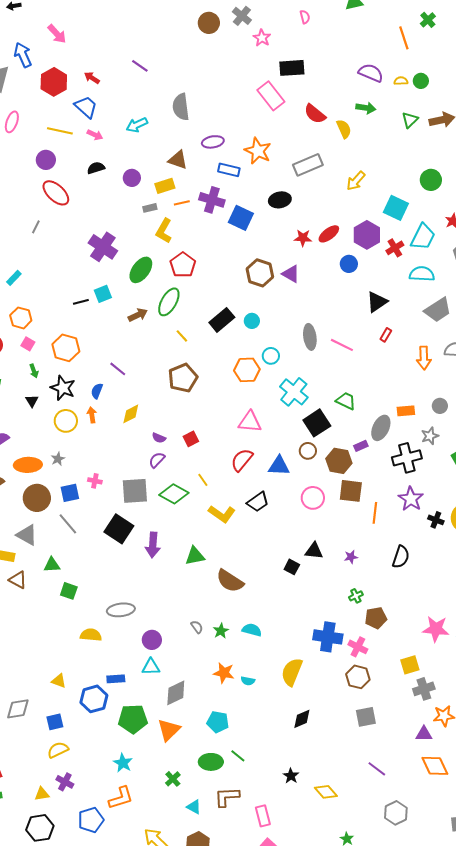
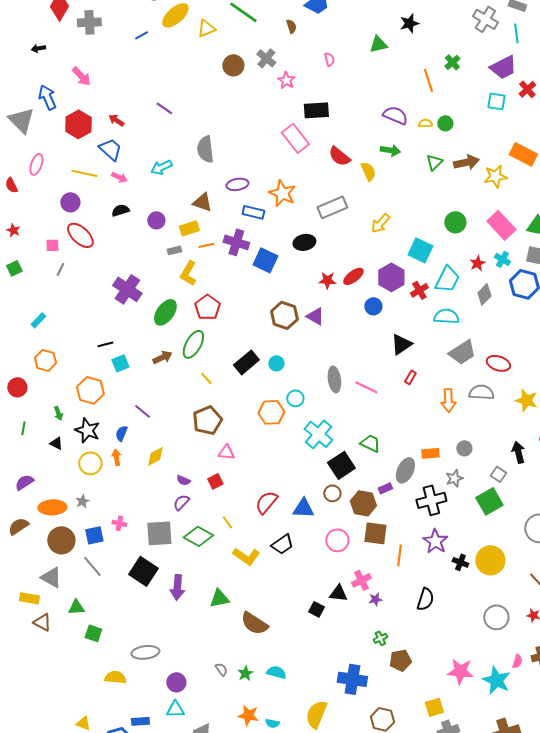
cyan square: (103, 294) -> (120, 363), moved
pink square: (28, 344) -> (52, 245), moved, turned -32
black triangle: (32, 401) -> (56, 443), turned -32
pink triangle: (250, 422) -> (226, 452), moved, size x0.7
pink cross: (358, 647) -> (361, 580), moved, turned 36

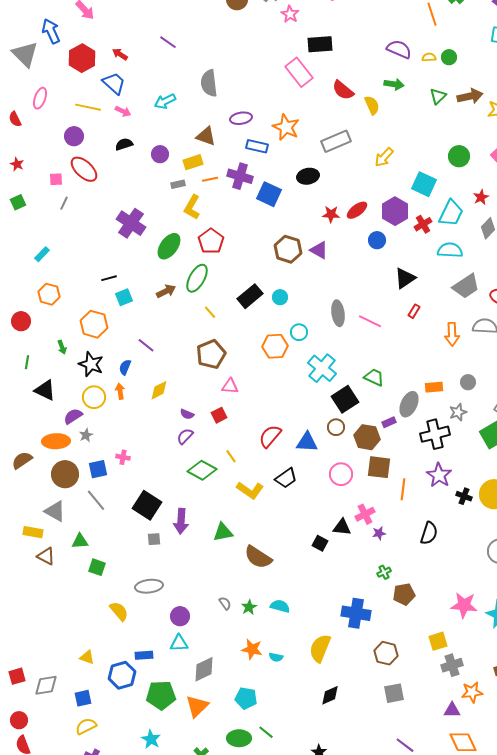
black triangle: (56, 443) -> (45, 390), moved, size x1.6
purple semicircle: (24, 482) -> (73, 416), moved
gray square: (159, 533) -> (154, 539), moved, size x0.5
yellow semicircle: (115, 677) -> (119, 611), turned 45

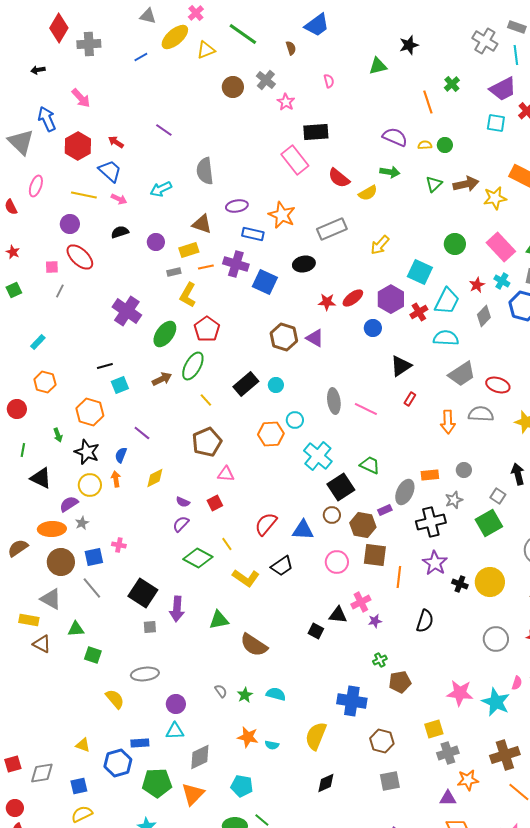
yellow semicircle: (372, 105) -> (368, 193), turned 84

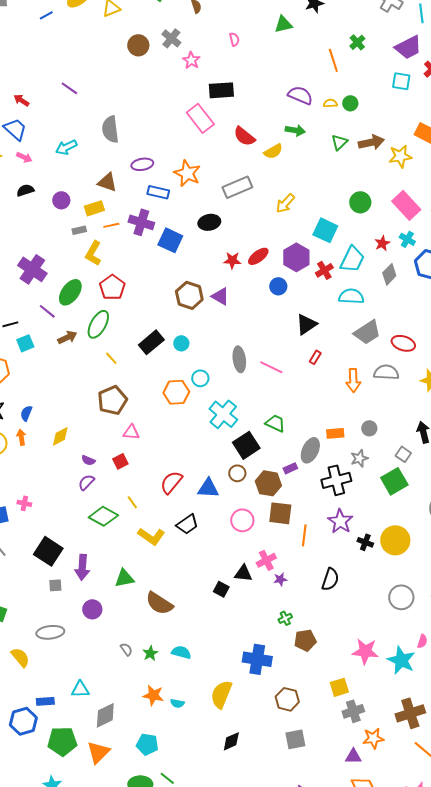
purple line: (142, 433) -> (47, 311), moved
purple circle: (176, 704) -> (92, 609), moved

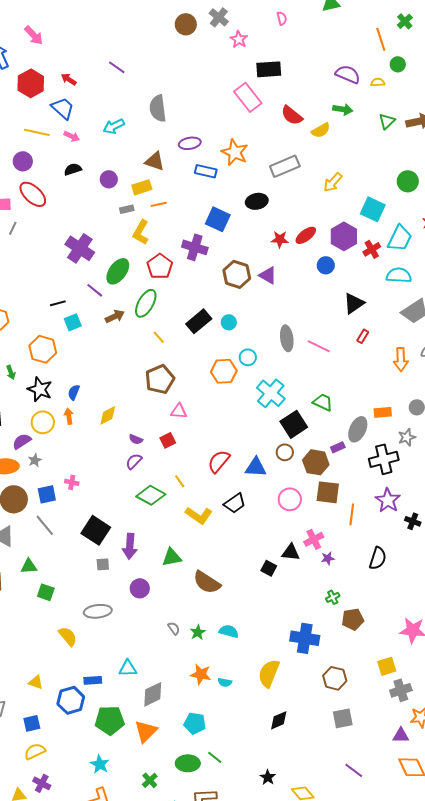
green circle: (350, 103) -> (398, 64), moved
purple cross: (141, 222) -> (195, 247), moved

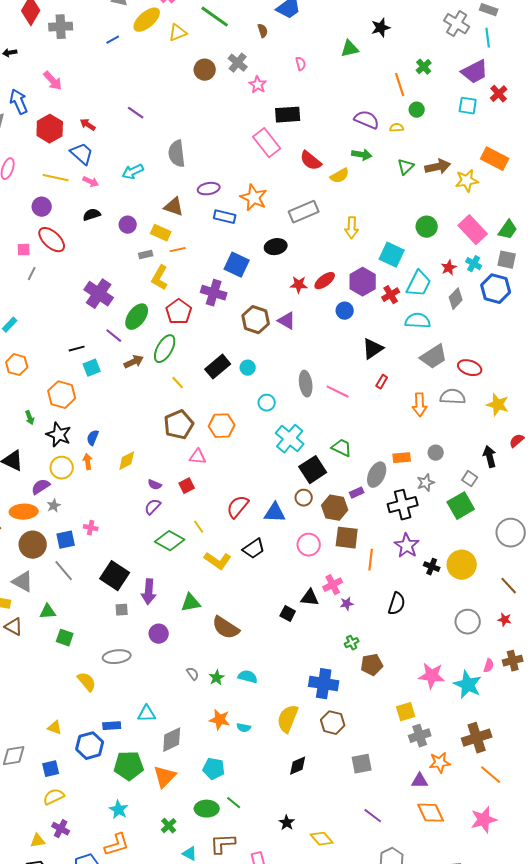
yellow arrow: (333, 182) -> (352, 228), turned -40
yellow rectangle: (142, 187) -> (161, 233), turned 42
orange hexagon: (224, 371) -> (222, 426), moved
brown hexagon: (335, 678) -> (333, 723), moved

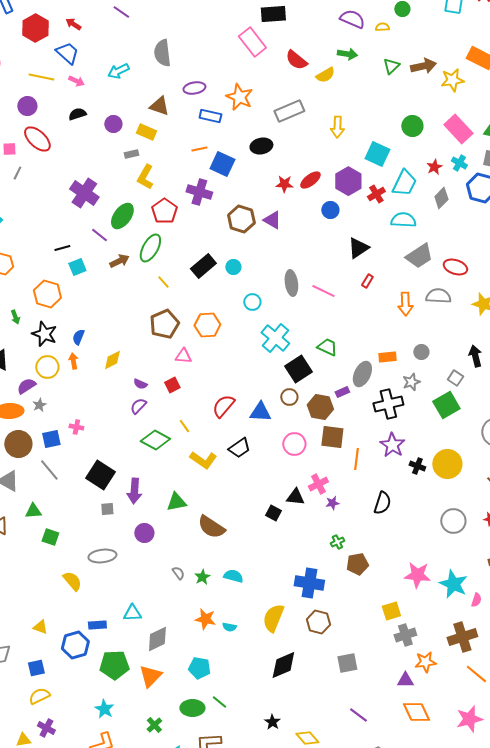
orange line: (178, 250) -> (199, 149), moved
pink semicircle: (489, 666) -> (476, 600), moved
black diamond: (298, 766) -> (283, 665), size x1.4

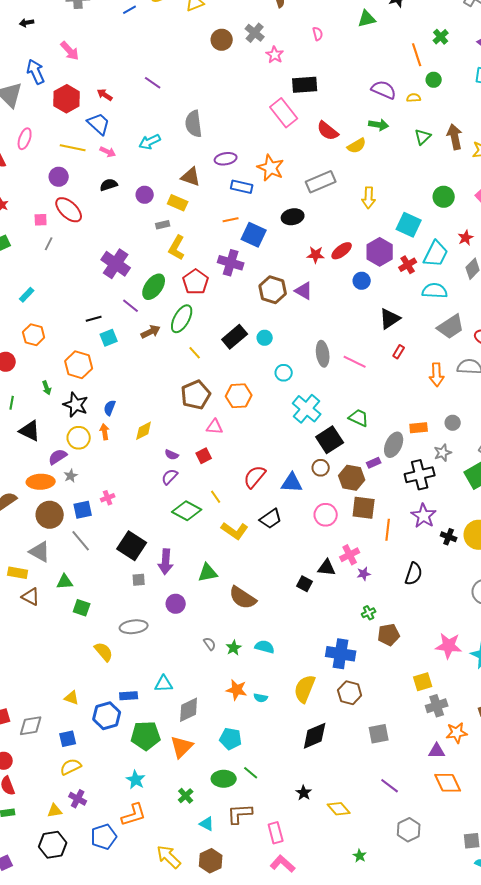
brown arrow: (423, 66) -> (455, 137), turned -90
pink cross: (76, 427) -> (108, 498), turned -32

